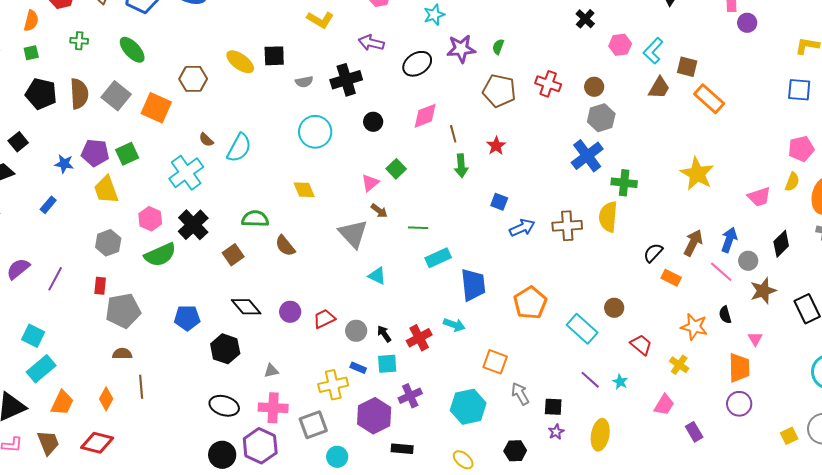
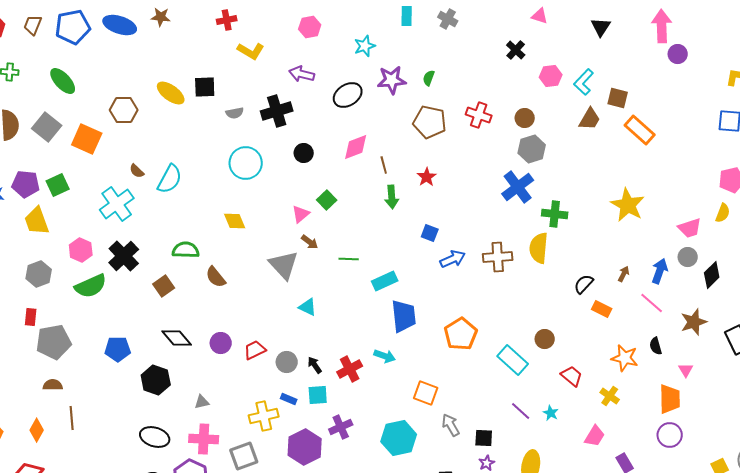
brown arrow: (693, 243) -> (624, 274), size x0.6
cyan rectangle: (438, 258) -> (385, 281), moved
gray circle: (748, 261) -> (688, 257), moved

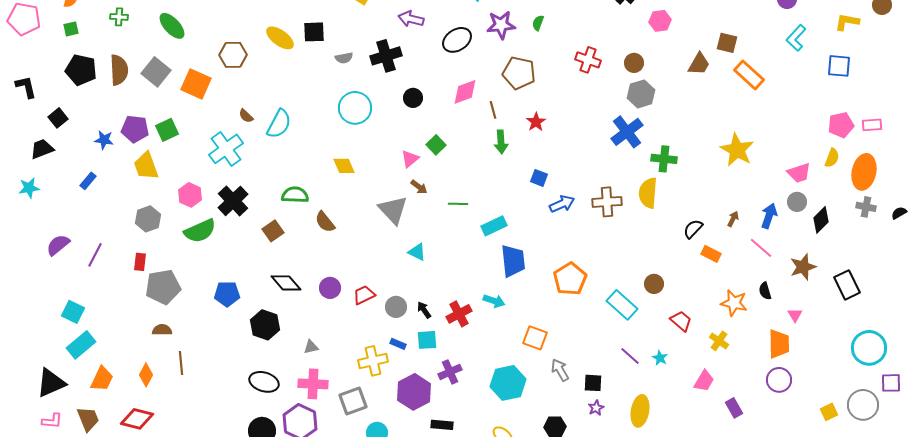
cyan L-shape: (584, 82) -> (796, 38), moved
brown pentagon: (430, 122) -> (519, 73), moved

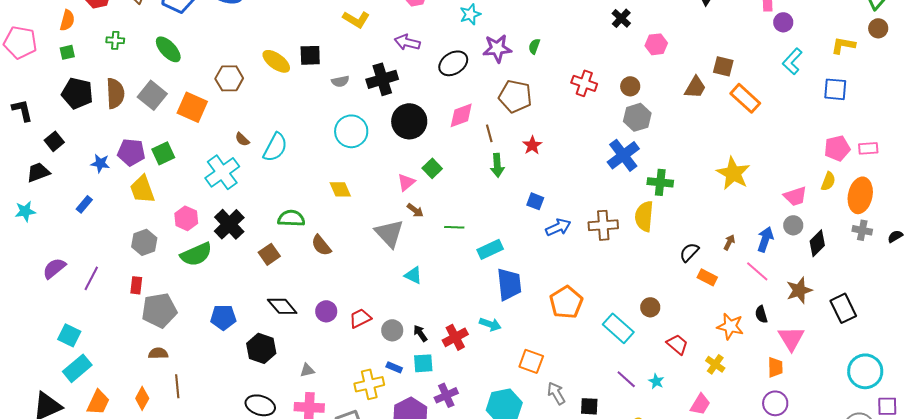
black circle: (413, 98) -> (409, 121), size x1.8
pink triangle: (795, 315) -> (791, 338), size x1.8
orange trapezoid: (779, 344) -> (775, 367), size x0.7

